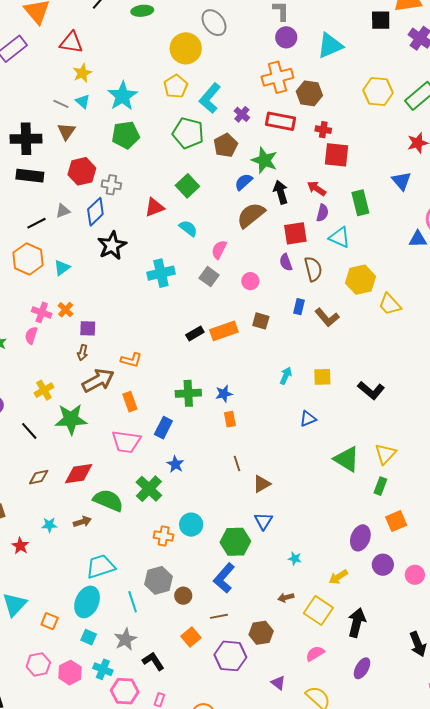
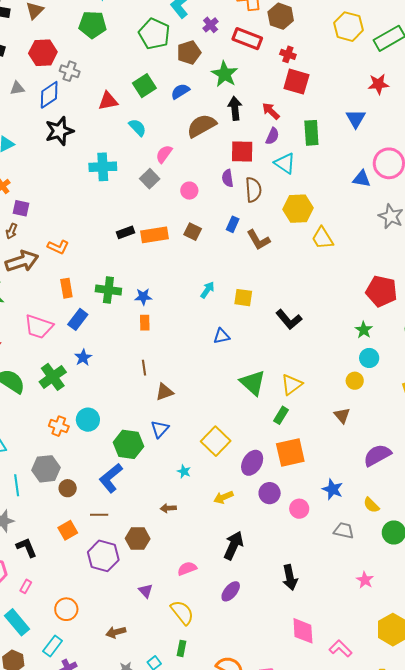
blue semicircle: (244, 182) -> (180, 91), moved
orange rectangle: (130, 402) -> (66, 288), moved
orange square: (396, 521) -> (290, 452), size x1.4
yellow square: (318, 610) -> (216, 441), moved

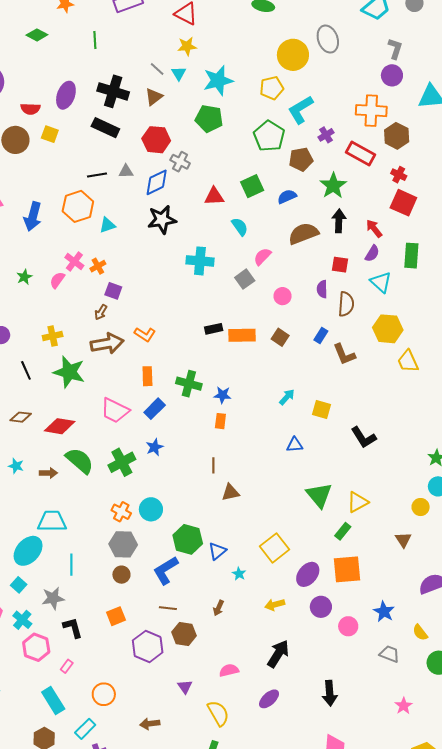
red square: (242, 152) -> (340, 265), size x0.7
blue triangle: (160, 429) -> (217, 551), moved
gray hexagon: (46, 469) -> (123, 544), moved
brown arrow: (168, 508) -> (218, 608), turned -70
brown line: (99, 515) -> (168, 608), moved

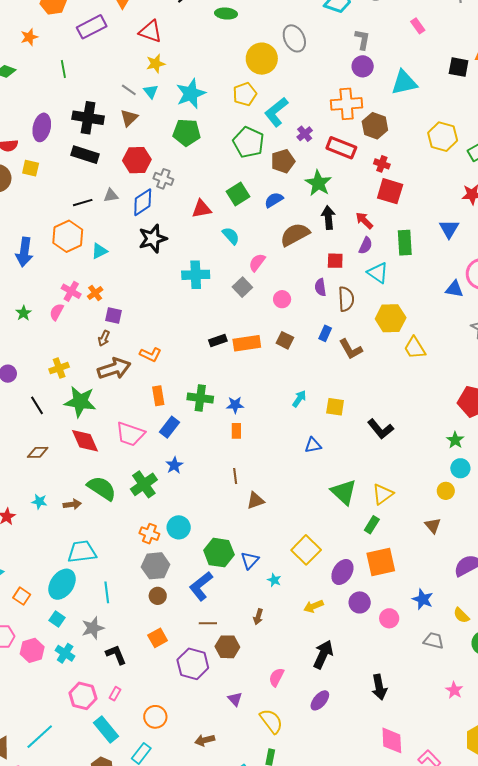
red diamond: (60, 426) -> (85, 441), moved, turned 64
pink hexagon: (36, 647) -> (83, 696), moved
pink semicircle: (229, 670) -> (276, 677), turned -42

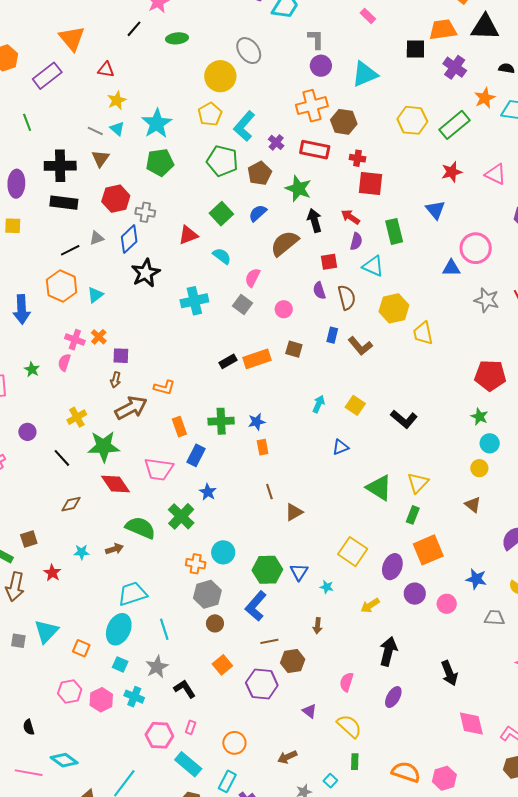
red triangle: (150, 31) -> (106, 70), size x0.7
yellow trapezoid: (415, 348) -> (423, 333), turned 30
yellow square: (335, 407) -> (355, 405), turned 36

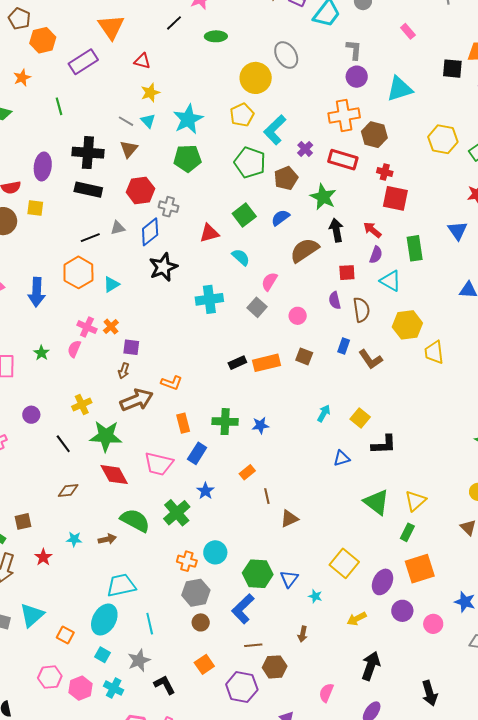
black L-shape: (404, 419) -> (384, 445), moved, turned -48
orange rectangle: (263, 447) -> (247, 472), moved, turned 56

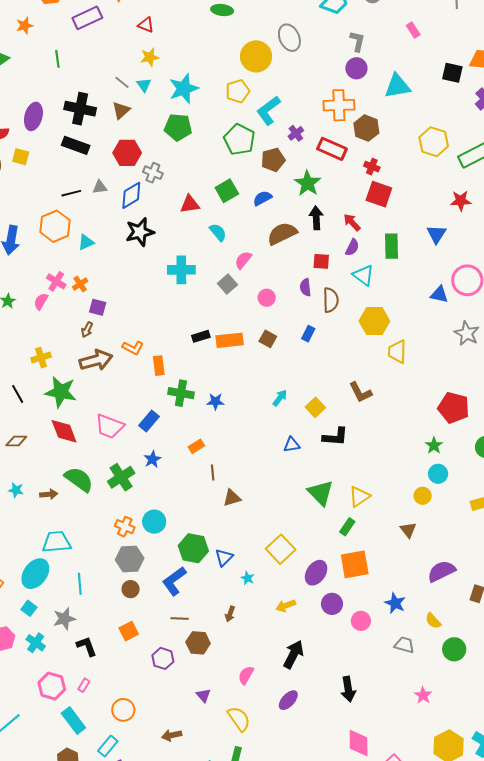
brown L-shape: (370, 359) -> (360, 392), moved
orange rectangle: (183, 423) -> (159, 366), moved
purple hexagon: (242, 687) -> (163, 658), size x0.7

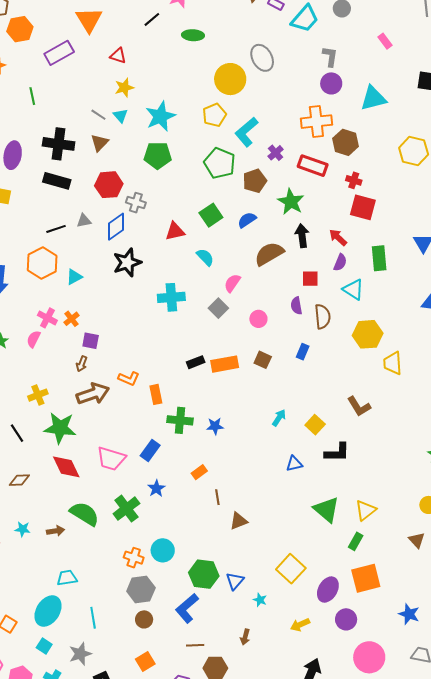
cyan trapezoid: (57, 542) -> (67, 578), size x0.7
pink circle: (361, 621) -> (369, 657), moved, size x1.6

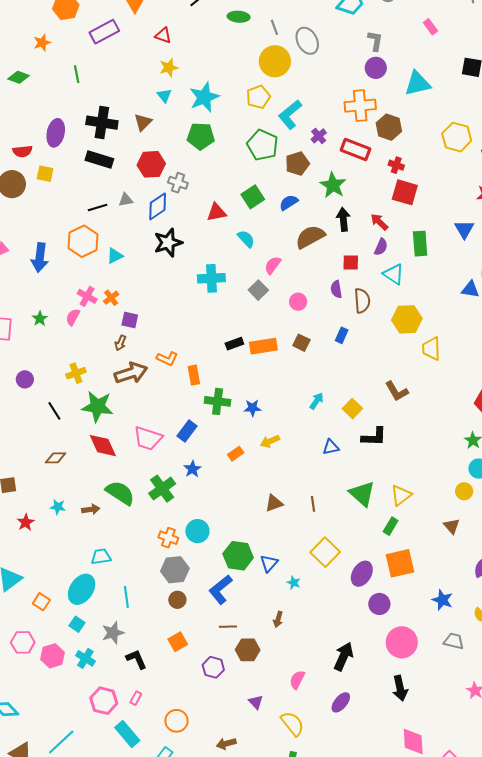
gray line: (98, 115) -> (274, 27), moved, turned 35
brown line: (217, 497) -> (313, 504), moved
yellow arrow: (300, 625) -> (270, 441), moved

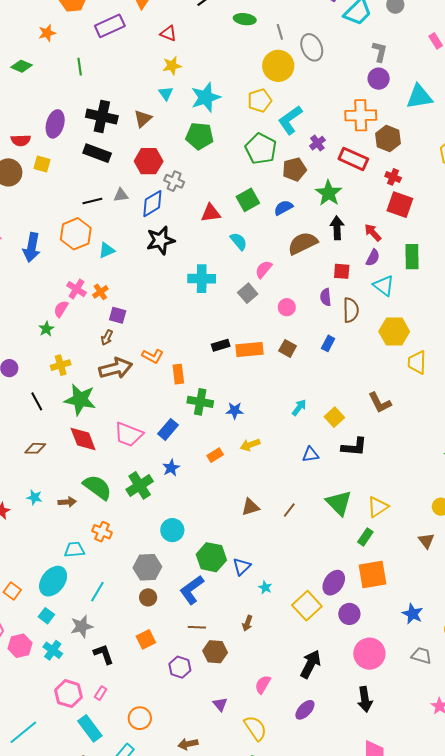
green star: (40, 319) -> (46, 329), moved
brown line: (313, 504) -> (289, 510), turned 42
orange cross: (168, 538) -> (102, 532), moved
yellow square: (325, 552) -> (307, 606), moved
cyan line: (126, 597) -> (97, 592), turned 35

